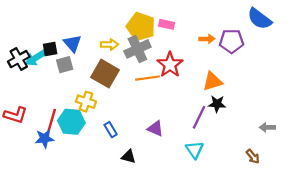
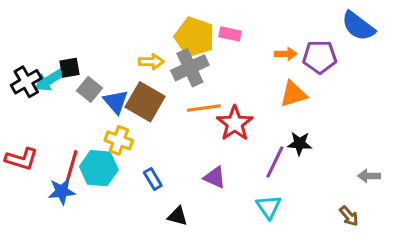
blue triangle: (73, 43) -> (116, 102), moved
gray square: (65, 65) -> (89, 89), turned -36
red star: (170, 65) -> (235, 123), moved
orange triangle: (212, 81) -> (293, 94), moved

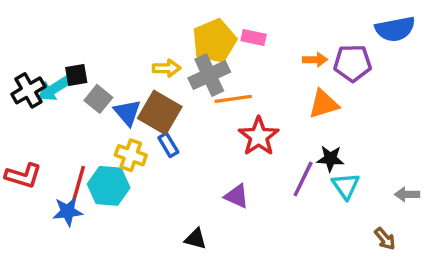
blue semicircle: (358, 26) -> (395, 29), turned -48
yellow pentagon: (195, 37) -> (214, 41), turned 30
orange line: (204, 108) -> (233, 99), moved
blue rectangle: (153, 179) -> (168, 145), moved
cyan triangle: (269, 207) -> (346, 186), moved

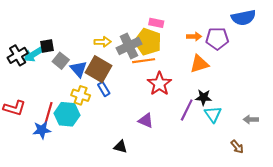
yellow pentagon: (214, 41) -> (148, 42), moved, turned -30

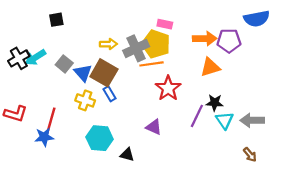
orange arrow: (194, 36) -> (205, 39), size x1.5
black square: (47, 46) -> (56, 20), moved
cyan hexagon: (67, 114) -> (100, 138), moved
gray arrow: (251, 119) -> (252, 120), moved, size x1.5

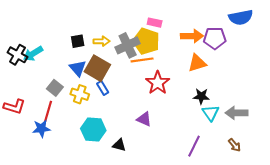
black square: (56, 20) -> (78, 41), moved
black cross: (19, 58) -> (17, 55), turned -30
gray square: (64, 64) -> (55, 88), moved
purple line: (197, 116) -> (194, 146), moved

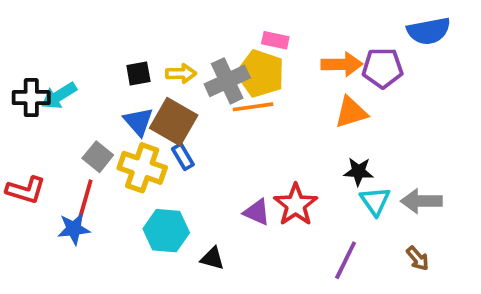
black cross: (17, 55) -> (31, 98), turned -30
red star: (158, 83) -> (296, 205), moved
yellow cross: (80, 94) -> (142, 168), size x1.4

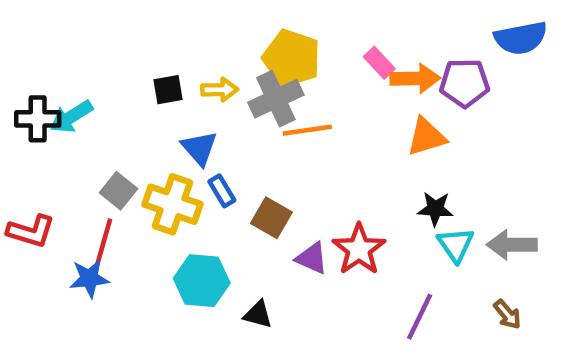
pink rectangle: (275, 40) -> (379, 63), moved, turned 35
yellow pentagon: (260, 74) -> (292, 58), moved
blue triangle: (138, 122) -> (199, 148), moved
brown square: (174, 122) -> (271, 218), moved, size x0.7

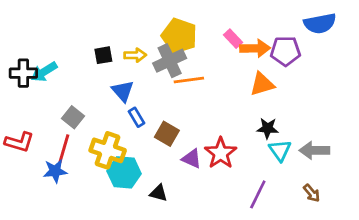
yellow cross: (172, 204) -> (108, 150), moved

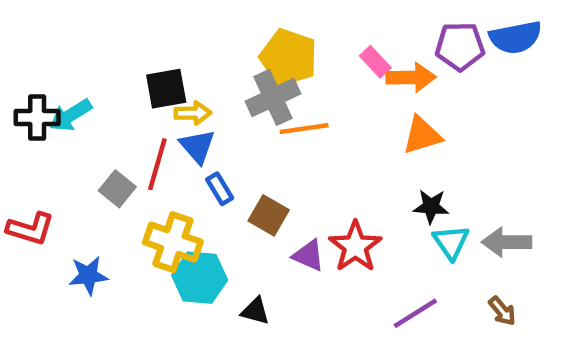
purple pentagon: (285, 51) -> (460, 46), moved
black square: (103, 55) -> (166, 89), size x1.4
yellow arrow: (135, 55) -> (193, 113), moved
red line: (63, 150) -> (157, 164), moved
purple line: (258, 194) -> (415, 313), turned 32

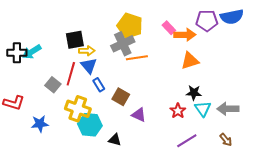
red star: (355, 247) -> (178, 111), moved, size x0.7

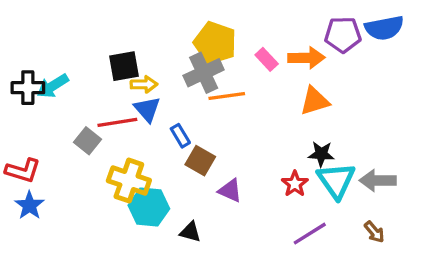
pink rectangle: (169, 28) -> (267, 59), moved
red line: (71, 74) -> (117, 122), turned 65
blue rectangle: (99, 85) -> (180, 136), moved
cyan triangle: (203, 109) -> (336, 180), size x1.4
blue star: (40, 124) -> (29, 205), moved, turned -30

